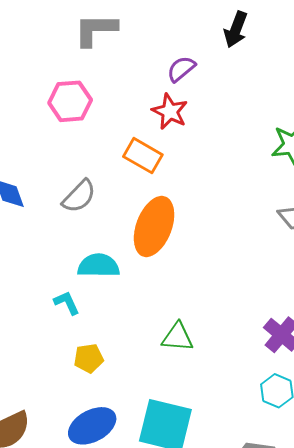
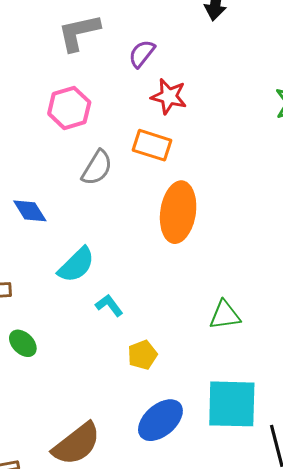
purple semicircle: (181, 69) -> (142, 54), moved
gray semicircle: (79, 196) -> (97, 168), moved
cyan semicircle: (99, 266) -> (76, 265), moved, turned 147

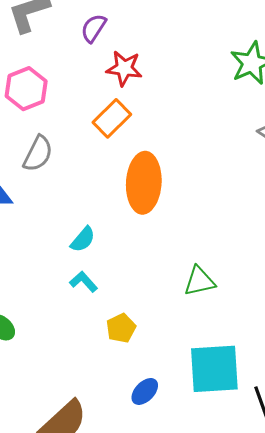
orange rectangle: (152, 145) -> (112, 118), turned -57
gray semicircle: (97, 168) -> (38, 154), moved
cyan semicircle: (76, 265) -> (83, 239), moved, size x0.7
blue ellipse: (160, 420) -> (145, 391), size x0.6

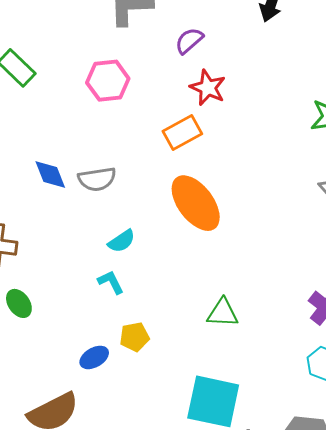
gray semicircle: (38, 154) -> (97, 179), moved, turned 39
orange ellipse: (144, 183) -> (196, 203), turned -56
blue ellipse: (145, 391) -> (94, 357), moved

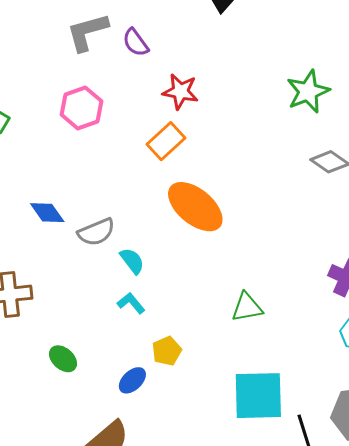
purple semicircle: (189, 41) -> (136, 43), moved, turned -72
gray semicircle: (97, 179) -> (96, 232), moved
cyan semicircle: (122, 241) -> (132, 261), turned -80
green ellipse: (19, 303) -> (63, 359), moved

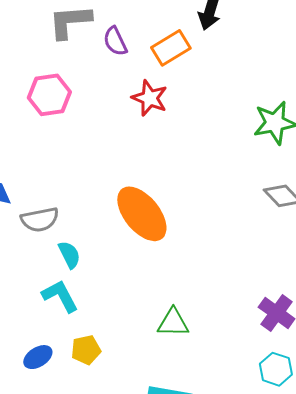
orange rectangle: (166, 141) -> (171, 48), moved
cyan L-shape: (131, 303) -> (60, 296), size x1.4
blue ellipse: (132, 380) -> (38, 357), moved

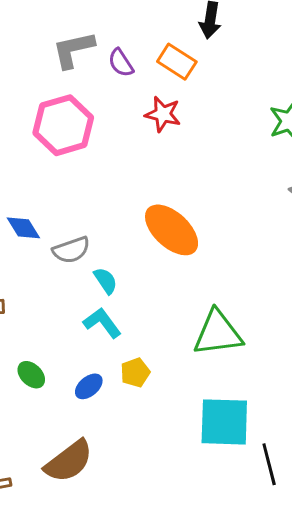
orange rectangle: (171, 48) -> (177, 62), turned 72
pink hexagon: (49, 95) -> (63, 125), size x1.4
green triangle: (173, 323) -> (218, 333), size x1.6

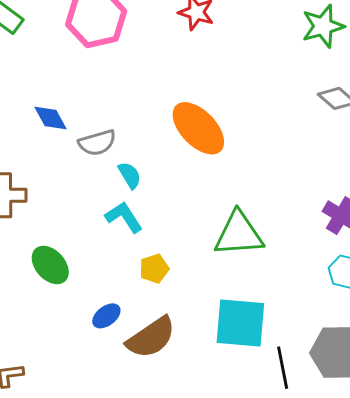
green ellipse: (31, 375) -> (50, 265), size x1.4
blue ellipse: (89, 386) -> (106, 316), moved
brown semicircle: (69, 461) -> (151, 338), moved

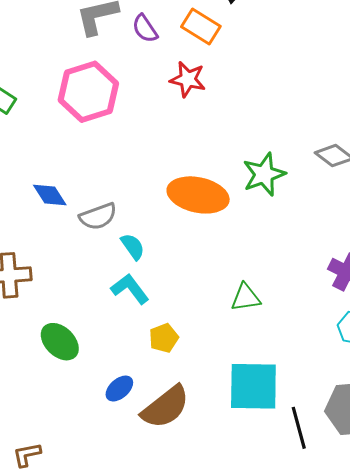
green star: (323, 26) -> (264, 174), moved
orange ellipse: (198, 128) -> (198, 195), turned -30
green triangle: (239, 234) -> (246, 298), size x0.6

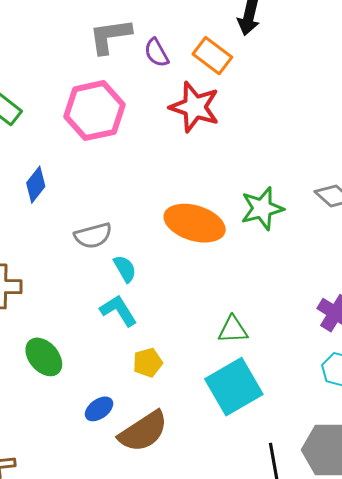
red star: (188, 79) -> (195, 107), size x1.4
blue diamond: (50, 195) -> (36, 185), moved, turned 66
cyan square: (253, 386) -> (234, 387), moved, turned -36

